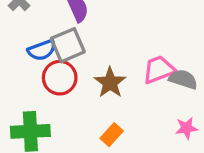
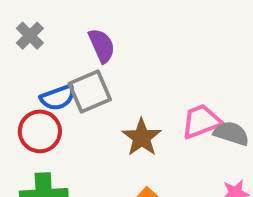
red circle: (60, 78) -> (40, 131), moved

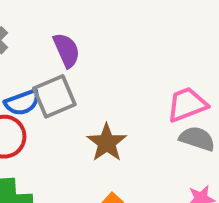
pink trapezoid: (201, 121) -> (187, 104), moved

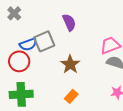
purple semicircle: (66, 50) -> (69, 22), moved

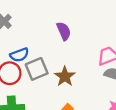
gray square: (44, 41) -> (37, 69), moved

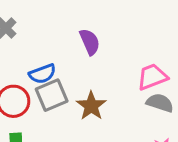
blue semicircle: (19, 55) -> (42, 74), moved

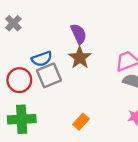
brown star: (91, 106) -> (80, 58), moved

